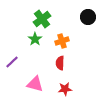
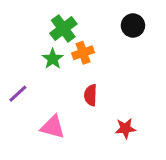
orange cross: (62, 41) -> (83, 53), moved
red star: (65, 89) -> (125, 128), moved

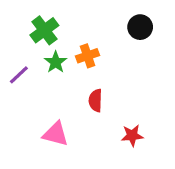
green cross: (63, 29) -> (44, 30), moved
purple line: (18, 94) -> (19, 75), moved

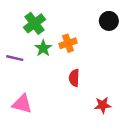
purple line: (19, 75) -> (15, 58), turned 56
pink triangle: (56, 134) -> (22, 104), moved

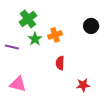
black circle: (109, 21) -> (91, 26), moved

